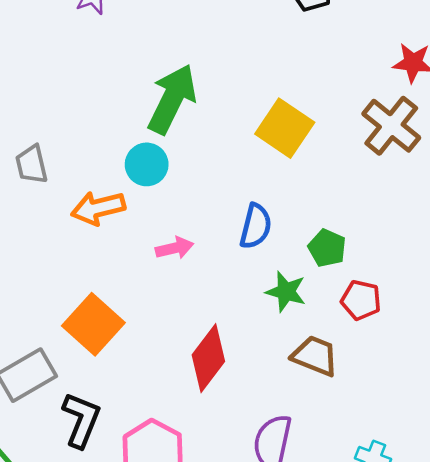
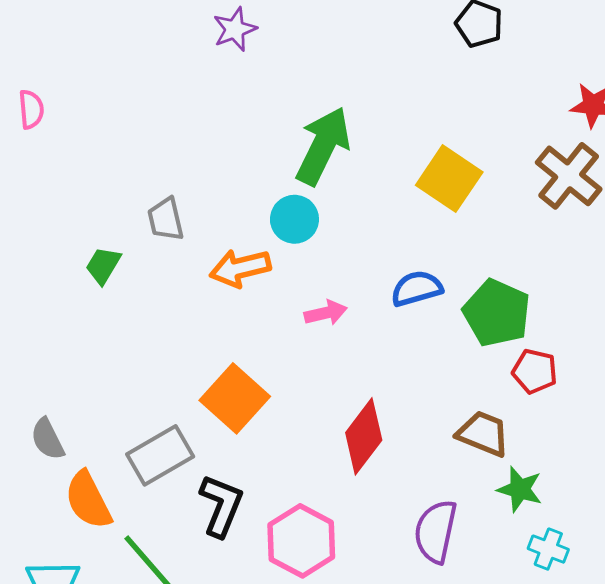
blue semicircle: (256, 226) -> (417, 288), turned -120
green pentagon: (327, 248) -> (497, 313), size x1.6
green star: (286, 292) -> (520, 489), moved

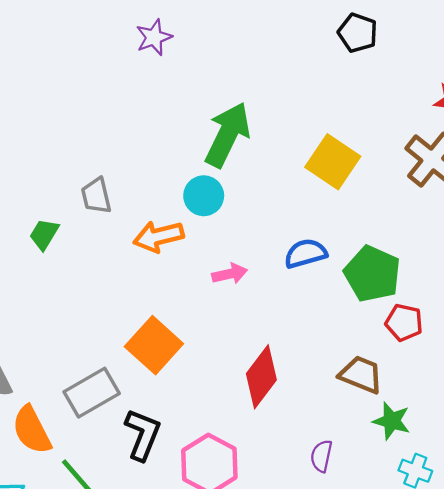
purple semicircle: (436, 531) -> (321, 456), size x0.6

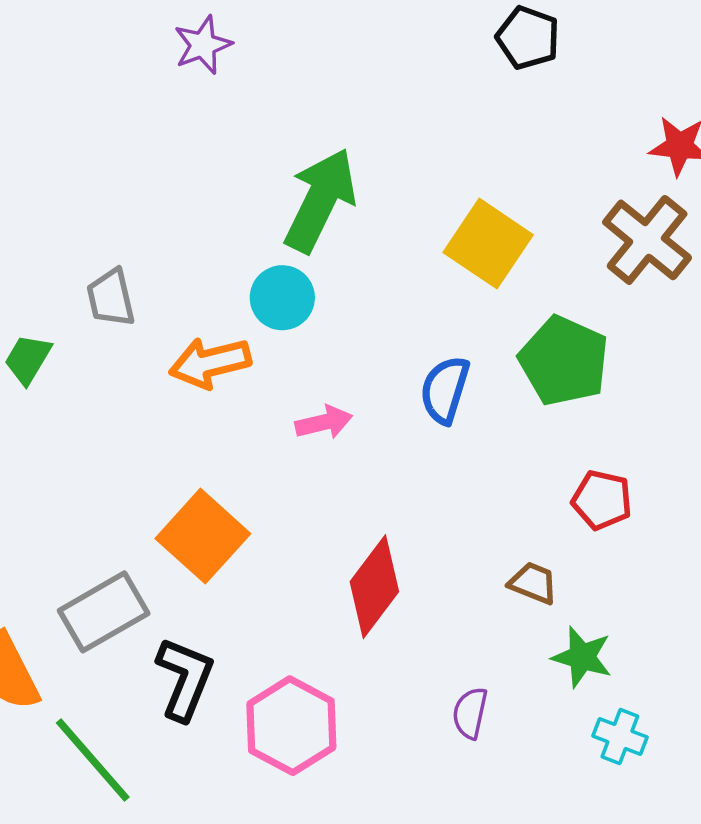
blue semicircle: (306, 253) -> (445, 390), turned -57
green pentagon: (372, 274) -> (564, 361), moved
brown trapezoid: (361, 375) -> (533, 583), size x0.7

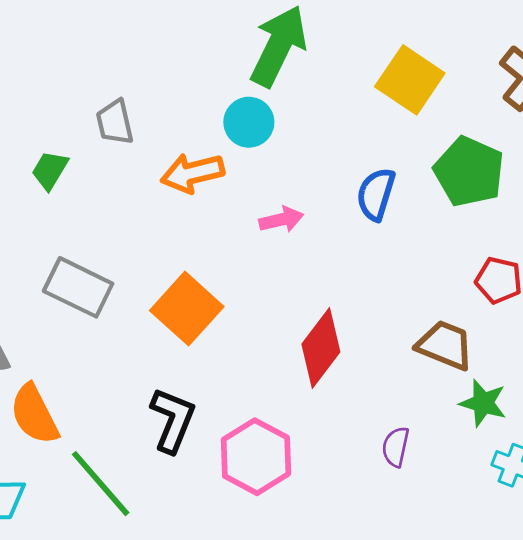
brown trapezoid: (533, 583) -> (445, 345), size x1.5
gray rectangle: (104, 612) -> (78, 287), moved, turned 56

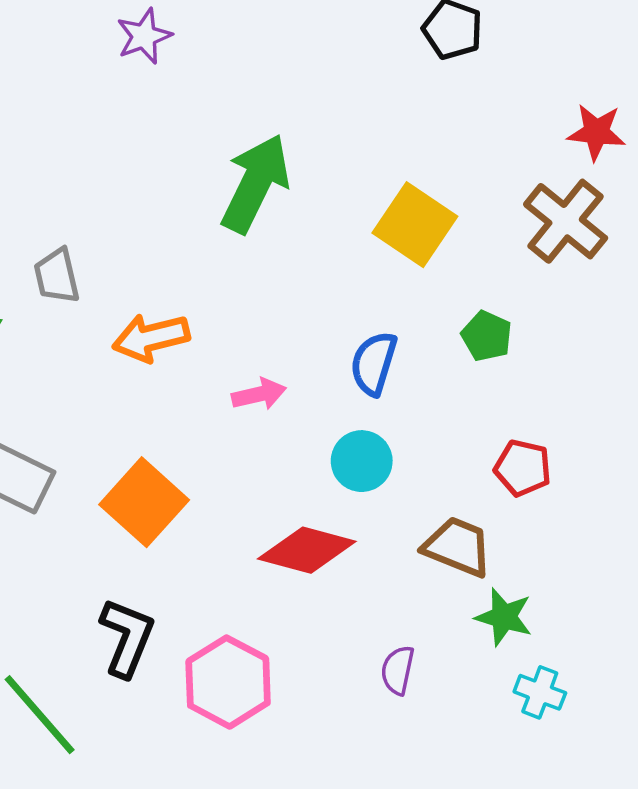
cyan circle: (249, 122) -> (362, 461), moved
green pentagon: (469, 172) -> (487, 336), size x0.6
red diamond: (321, 348) -> (307, 550), turned 68

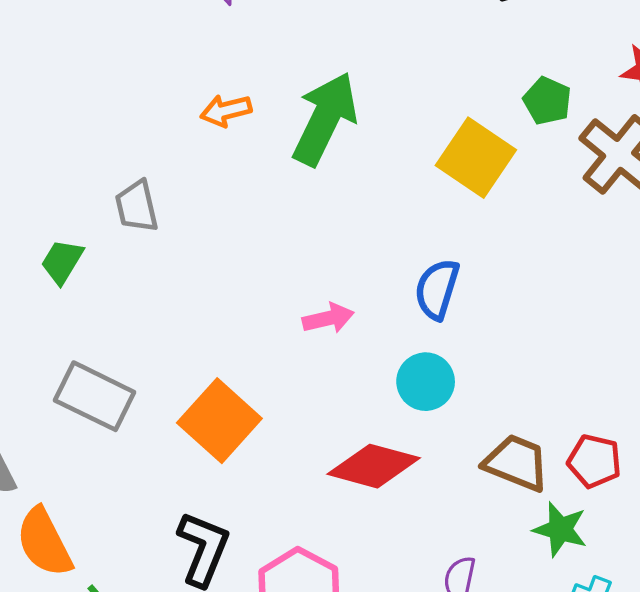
green pentagon: (487, 336) -> (547, 101), moved
orange arrow: (151, 338) -> (226, 111), moved, size x0.7
red pentagon: (523, 468) -> (594, 461), moved

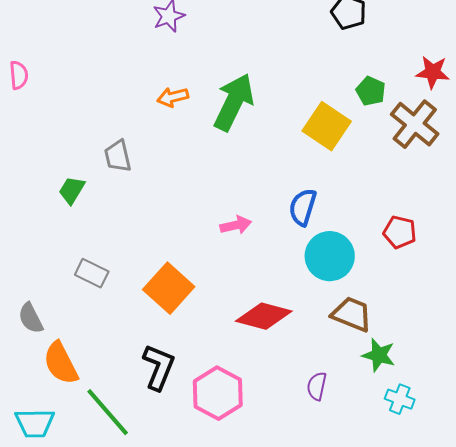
cyan circle: (426, 382) -> (330, 256), moved, size x1.4
gray rectangle: (95, 396) -> (92, 273), size x0.7
red pentagon: (594, 461) -> (400, 232), moved

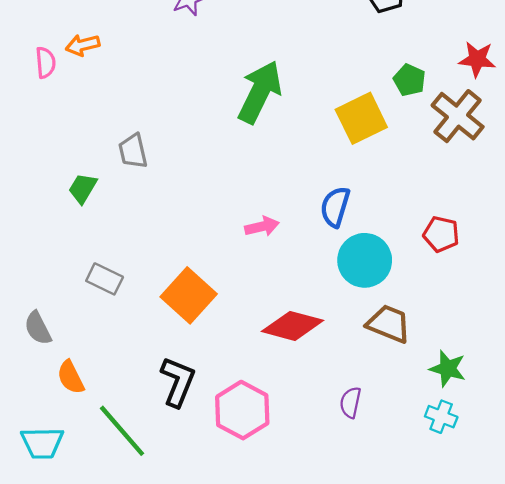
pink semicircle: (19, 75) -> (46, 63), moved
orange arrow: (173, 97) -> (83, 45), moved
yellow square: (327, 126) -> (361, 118), turned 30
green star: (379, 355) -> (448, 369), moved
orange semicircle: (61, 363) -> (71, 377), size x0.7

